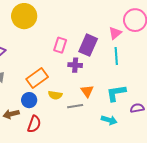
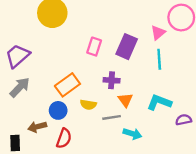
purple cross: (75, 65) -> (112, 80), moved
cyan L-shape: (116, 93) -> (159, 102), turned 30
cyan arrow: (109, 120) -> (132, 134), moved

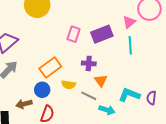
purple rectangle: (127, 47) -> (102, 34), turned 45
cyan L-shape: (159, 102) -> (129, 95), moved
gray line: (112, 117) -> (89, 96), turned 35
purple semicircle: (184, 120) -> (151, 98), turned -72

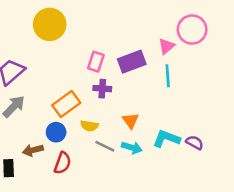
purple cross: (89, 63) -> (102, 89), moved
gray line: (89, 96) -> (105, 146), moved
purple semicircle: (151, 98) -> (195, 142), turned 112
cyan arrow: (107, 110) -> (132, 148), moved

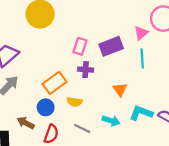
orange triangle: (130, 121) -> (120, 90), moved
gray line: (105, 146) -> (82, 128), moved
brown arrow: (33, 150) -> (26, 123), turned 42

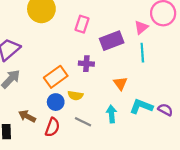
pink rectangle: (80, 46) -> (82, 24), moved
blue circle: (46, 107) -> (56, 102), moved
cyan arrow: (111, 121) -> (112, 114), turned -112

